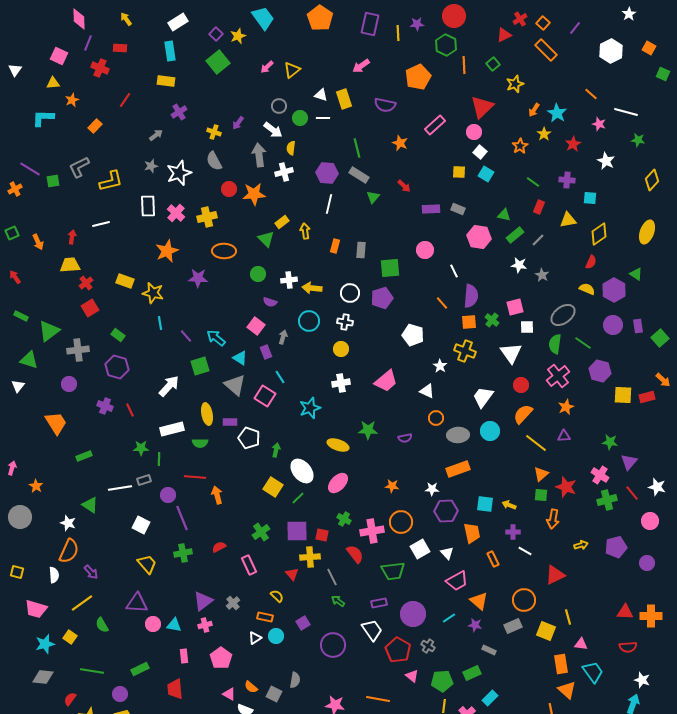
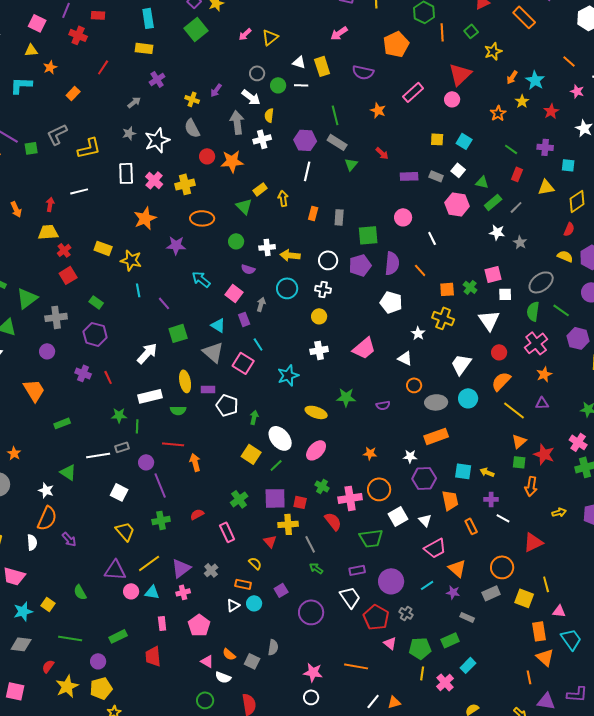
white square: (480, 152) -> (458, 170), moved
purple semicircle: (471, 296) -> (392, 263), moved
cyan arrow: (216, 338) -> (201, 279), moved
yellow line: (82, 603) -> (149, 563), moved

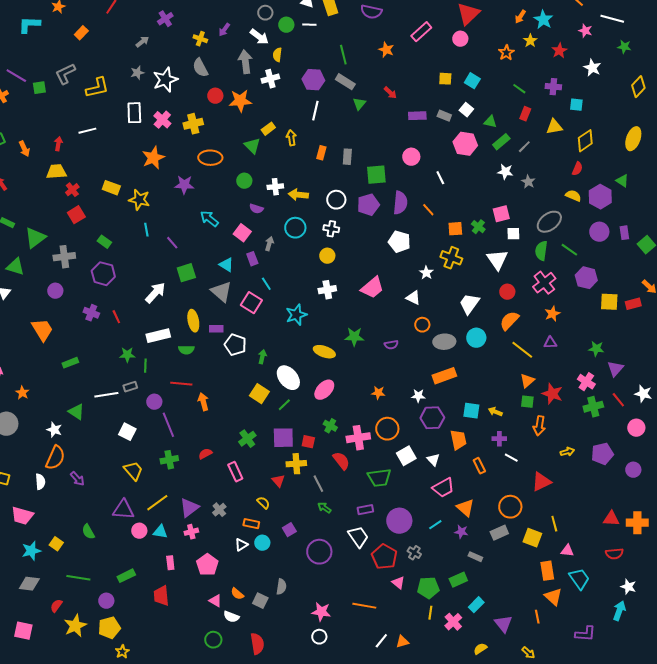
purple triangle: (546, 701) -> (503, 624), moved, turned 42

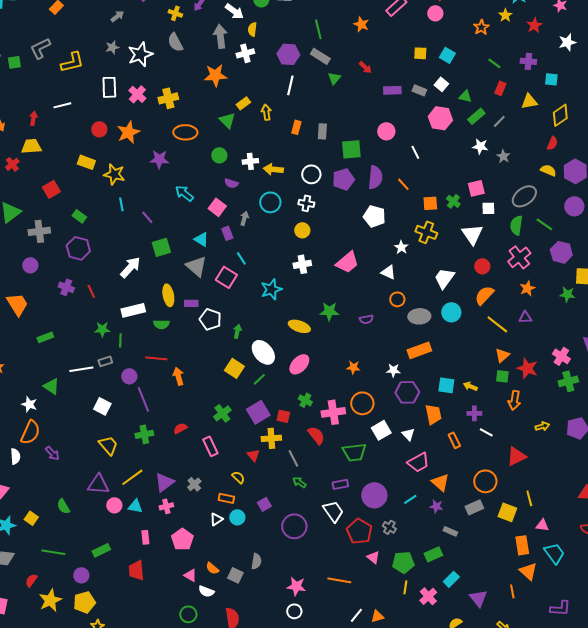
white star: (592, 68) -> (567, 42), turned 30
red circle: (215, 96) -> (99, 129), moved
red cross: (72, 190) -> (12, 164), moved
green star: (596, 349) -> (567, 294), moved
purple square: (283, 438) -> (258, 412), turned -30

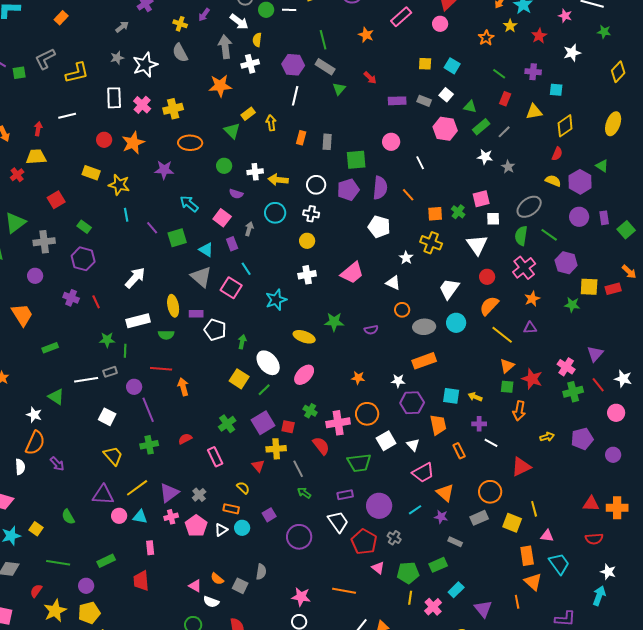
green square: (161, 247) -> (177, 238), moved
pink pentagon: (182, 539) -> (196, 526), moved

